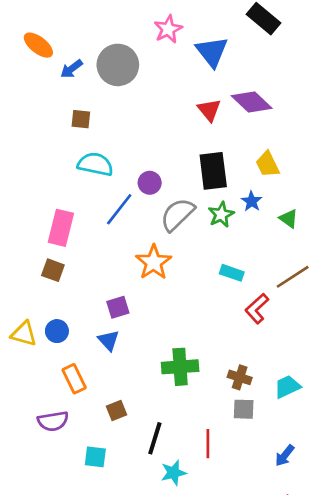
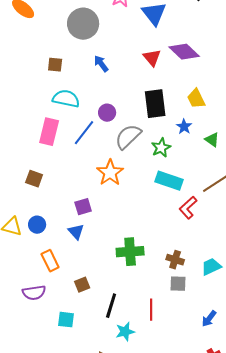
blue arrow: (72, 69) -> (101, 64), moved, turned 90
green star: (221, 215) -> (161, 148), moved
pink rectangle: (61, 228) -> (49, 132), moved
cyan rectangle: (232, 273) -> (169, 181), size x1.5

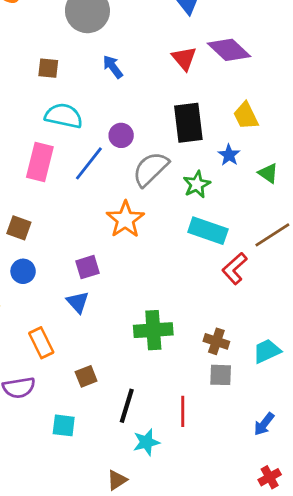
blue circle: (37, 225) -> (23, 271), moved

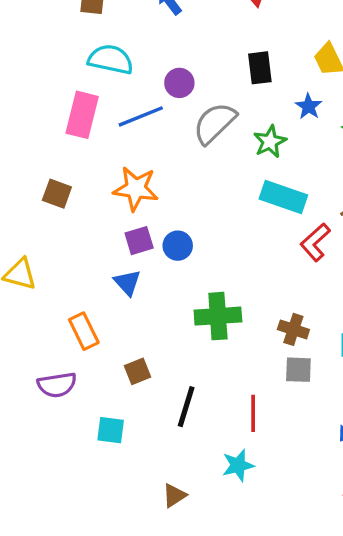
black rectangle: (188, 123) -> (260, 68), size x0.7
blue line: (89, 163) -> (141, 116), turned 30
orange star: (125, 219) -> (136, 189), moved, turned -30
blue circle: (23, 271) -> (178, 246), moved
cyan star: (146, 442) -> (238, 465), moved

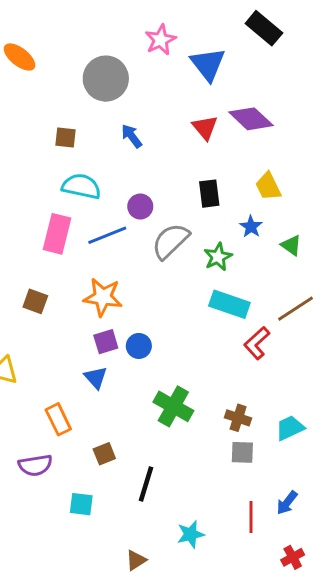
green cross: (218, 316) -> (173, 406), turned 33
red line: (253, 413) -> (251, 517), moved

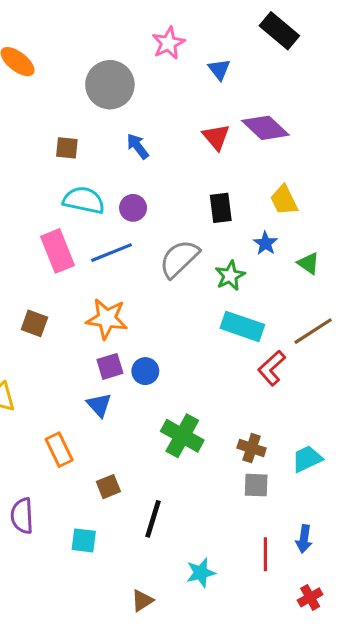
blue triangle: (208, 64) -> (219, 69), size x0.6
purple circle: (140, 207) -> (133, 208), moved
pink rectangle: (57, 234) -> (58, 251), turned -36
purple semicircle: (35, 465) -> (22, 516), moved, turned 96
blue arrow: (287, 503) -> (304, 539), turned -30

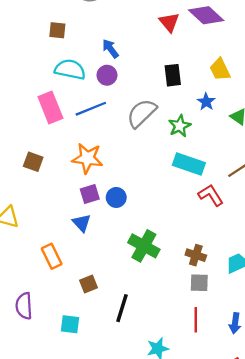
blue arrow: (138, 146) -> (110, 49), moved
red L-shape: (272, 368) -> (211, 195), turned 100
red line: (265, 554) -> (196, 320), moved

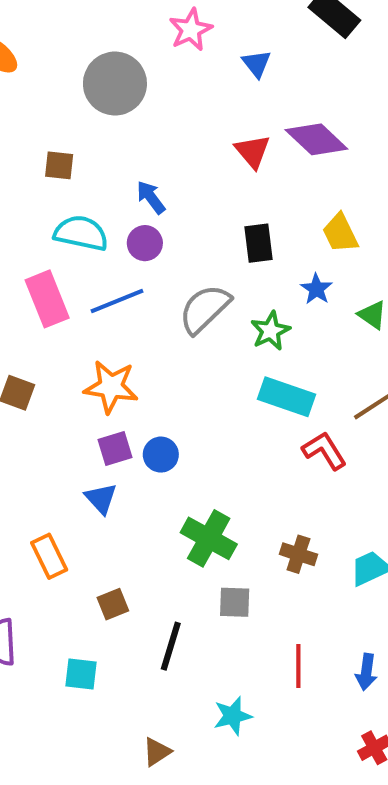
gray square: (199, 283) -> (235, 602), moved

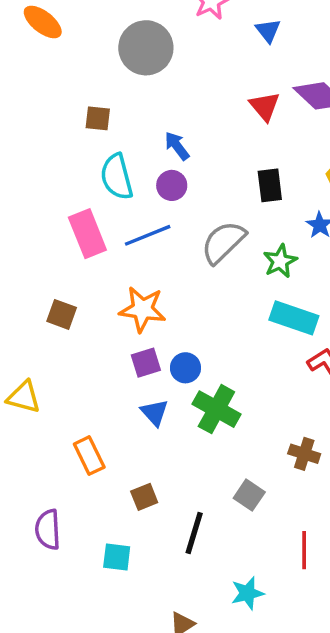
cyan semicircle: (81, 233) -> (117, 177), turned -117
blue triangle: (101, 498) -> (155, 413), moved
green cross: (209, 538) -> (216, 409), moved
gray square: (235, 602) -> (249, 495), turned 32

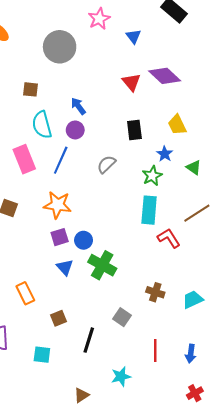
blue line: (148, 235) -> (61, 160), turned -44
gray semicircle: (223, 242) -> (106, 164), size x0.7
green star: (280, 261) -> (152, 176), moved
cyan rectangle: (294, 318) -> (149, 210), turned 76

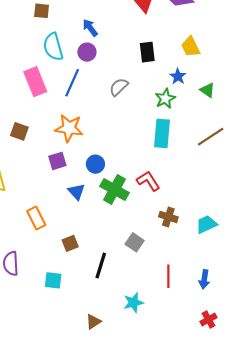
purple square: (60, 237) -> (57, 161), moved
red L-shape: (169, 238) -> (148, 181), moved

